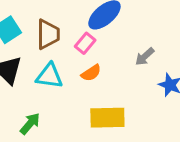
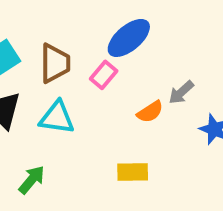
orange semicircle: (91, 73) -> (150, 112), moved
yellow rectangle: (107, 118) -> (133, 172), size x0.7

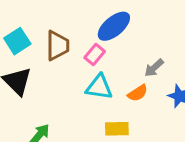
orange semicircle: (150, 112) -> (138, 93), moved
cyan triangle: (57, 118) -> (99, 87), moved

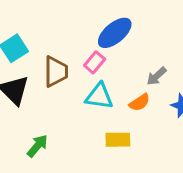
brown trapezoid: (57, 46) -> (56, 72), moved

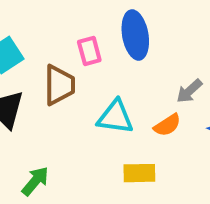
blue ellipse: (115, 33) -> (135, 35), turned -60
pink rectangle: (95, 62) -> (89, 51), moved, turned -55

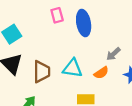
pink rectangle: (89, 51) -> (57, 15), moved
brown trapezoid: (59, 85) -> (42, 72), moved

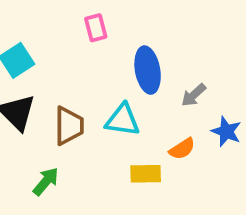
blue ellipse: (84, 23) -> (148, 70), moved
orange semicircle: (101, 73) -> (182, 149), moved

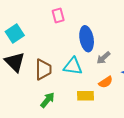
gray arrow: (194, 95) -> (103, 58), moved
green arrow: (46, 181) -> (47, 100), moved

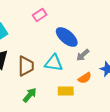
pink rectangle: (58, 16) -> (40, 15), turned 72
blue ellipse: (87, 39) -> (67, 37), turned -40

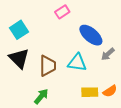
orange semicircle: (85, 78) -> (110, 91), moved
green arrow: (30, 95) -> (41, 96), moved

